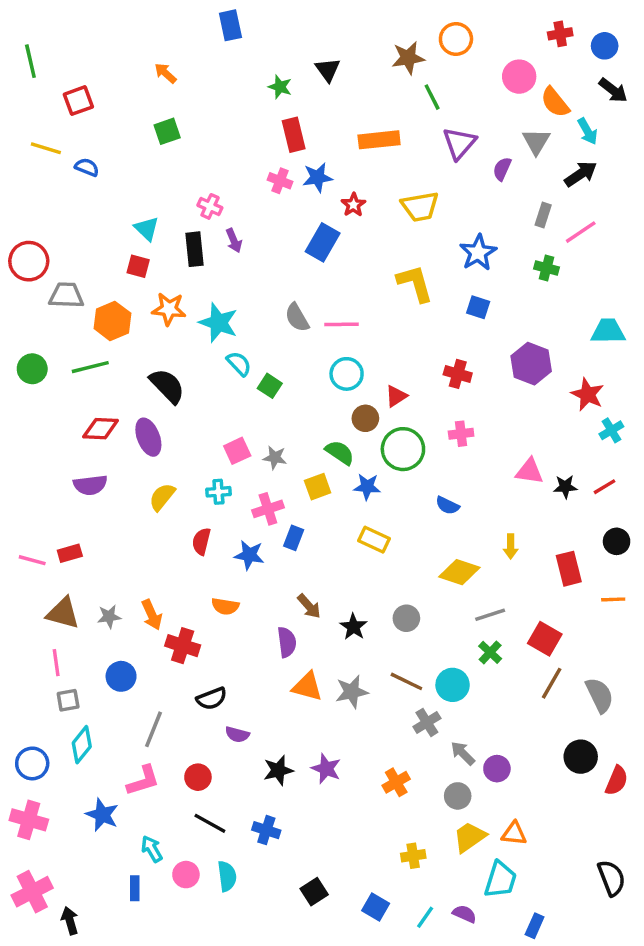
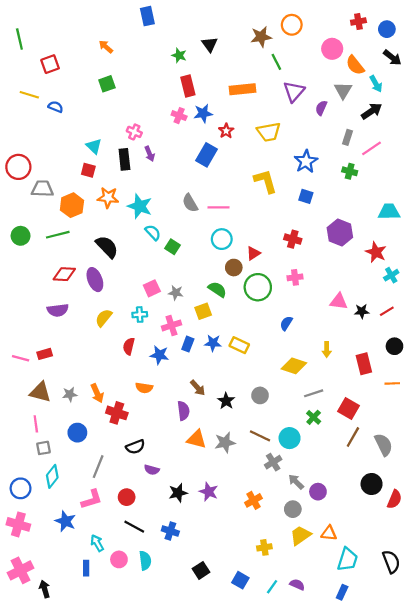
blue star: (367, 487) -> (213, 343), moved
blue semicircle: (447, 505) -> (286, 323), turned 96
cyan trapezoid: (500, 880) -> (347, 559), moved

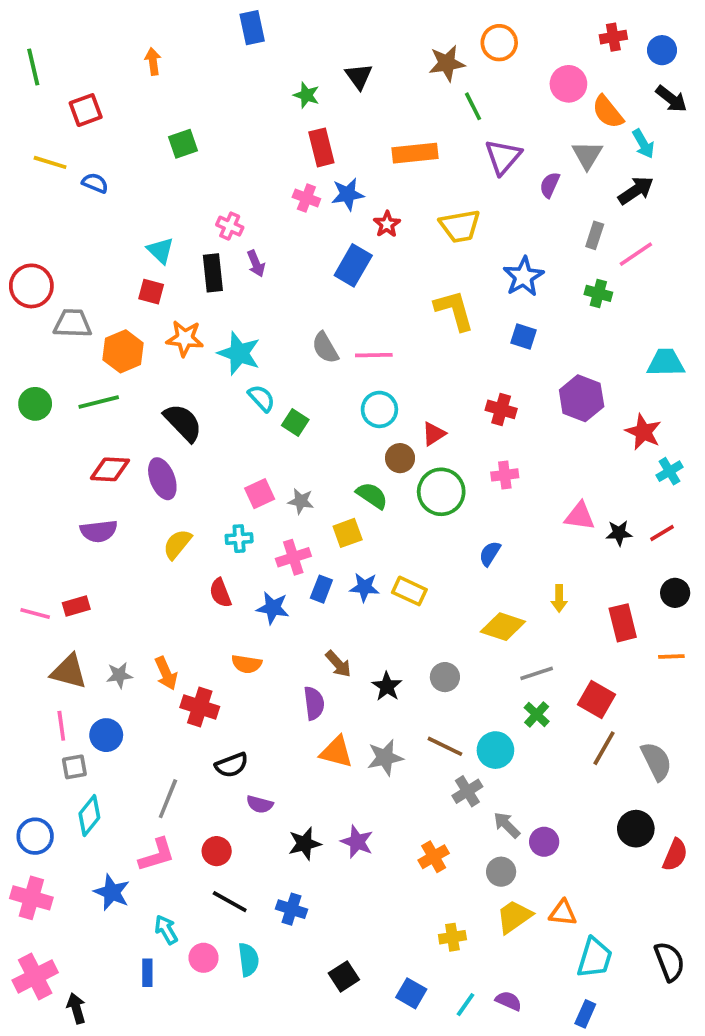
orange arrow: (106, 47) -> (153, 61), moved, turned 40
red semicircle: (129, 346) -> (220, 593), turned -35
blue circle: (77, 433) -> (106, 735), moved

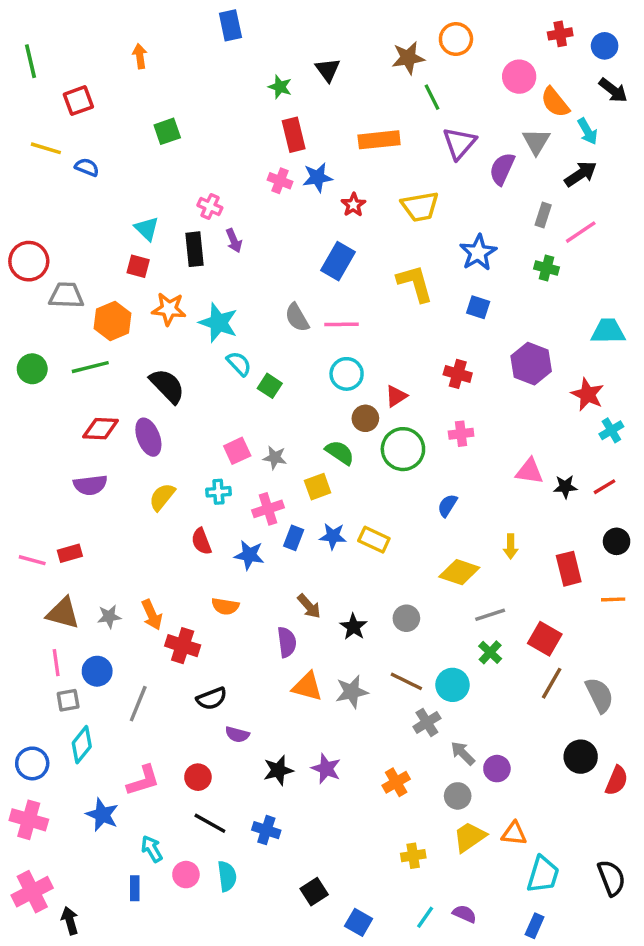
purple semicircle: (550, 185) -> (502, 169), size x1.4
blue rectangle: (353, 265) -> (338, 261), moved
gray line: (168, 799) -> (138, 704), moved
blue square: (411, 993) -> (359, 922), moved

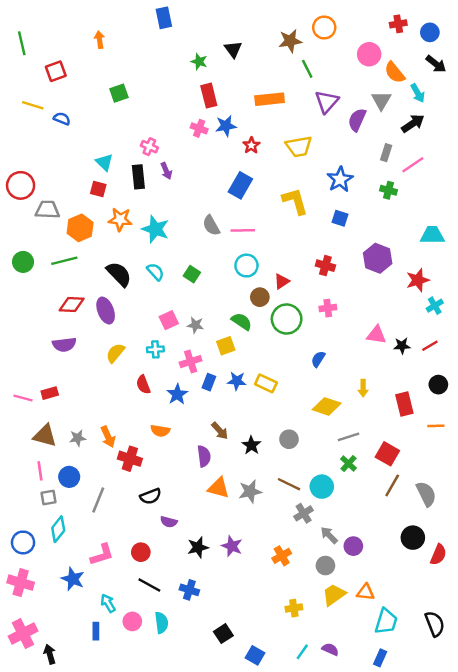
cyan semicircle: (239, 364) -> (155, 272), moved
red star: (587, 394) -> (418, 280), turned 30
blue star: (249, 555) -> (177, 394), turned 30

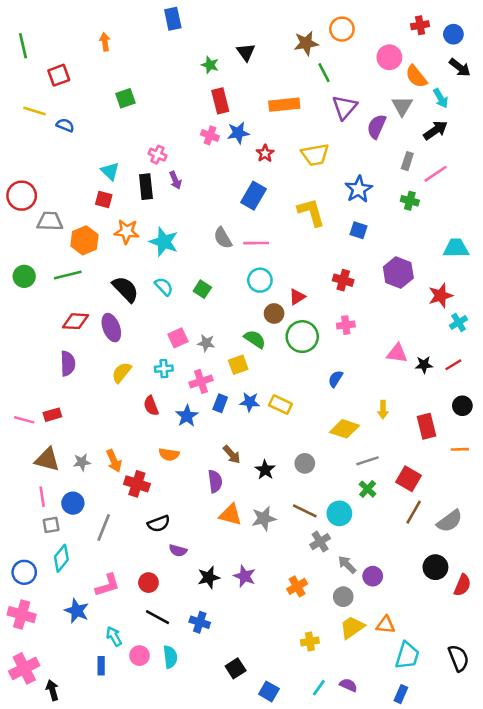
purple semicircle: (64, 345) -> (68, 363), turned -85
gray semicircle: (426, 494) -> (450, 521), turned 80

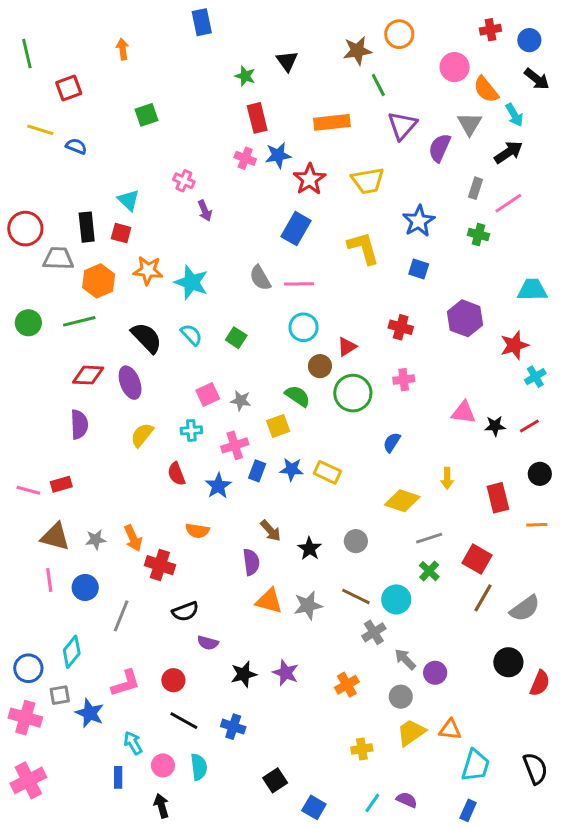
red star: (265, 153) -> (310, 179), size x1.5
black rectangle: (146, 187) -> (87, 227), moved
gray square: (51, 525) -> (60, 695), moved
black arrow: (52, 690) -> (161, 806), moved

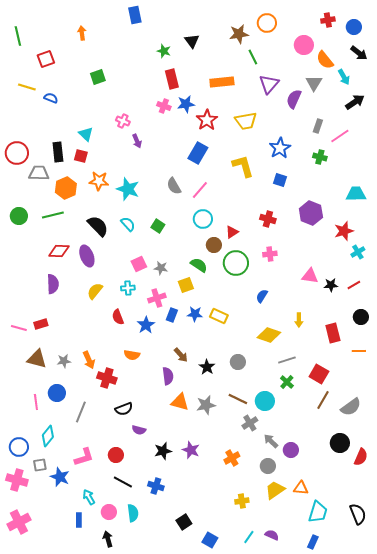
black arrow: (508, 152) -> (355, 102), moved
pink line: (299, 284) -> (200, 190), turned -48
pink line: (49, 580) -> (36, 402), moved

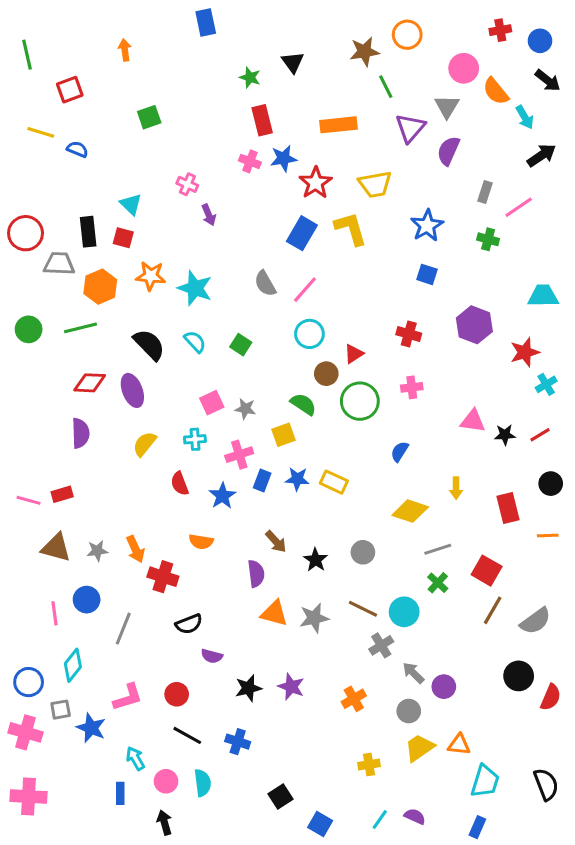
gray triangle: (314, 83) -> (447, 106), moved
yellow L-shape: (243, 166) -> (351, 229), moved
pink cross: (19, 522) -> (29, 797), turned 30

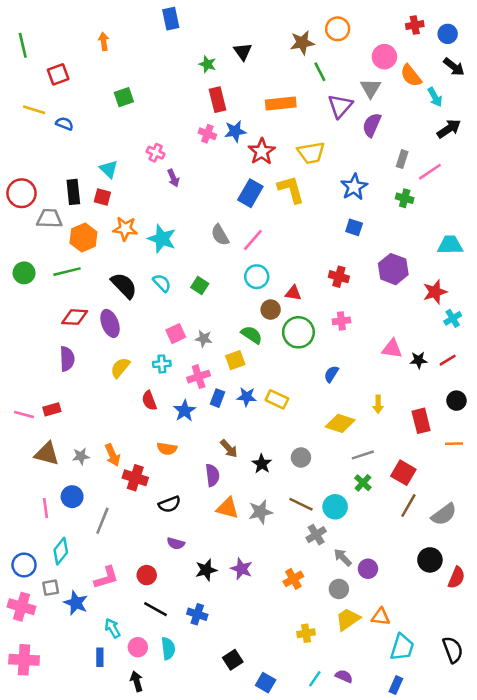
red triangle: (354, 354) -> (293, 293), turned 42
black semicircle: (189, 624) -> (169, 504), moved

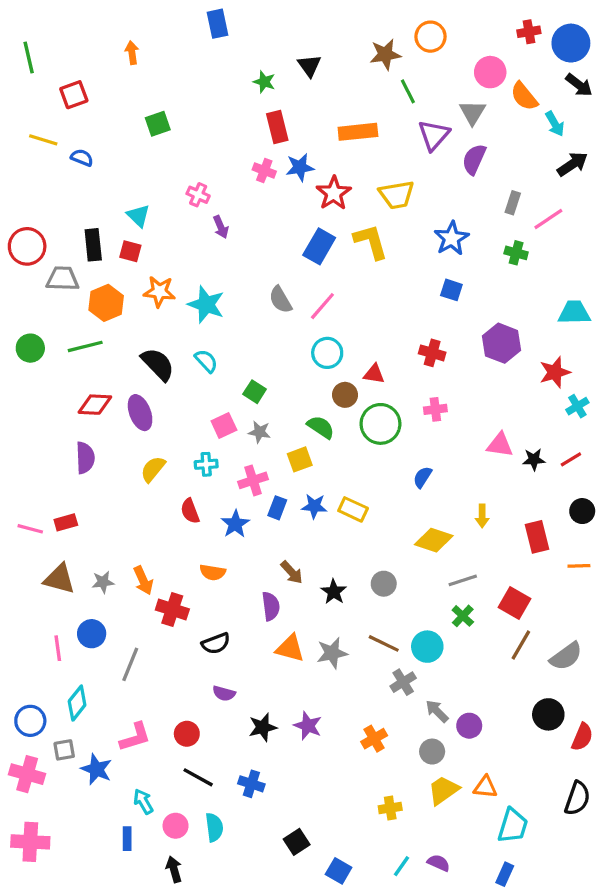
blue circle: (448, 34) -> (571, 43), size x1.5
green square: (200, 286) -> (255, 392), moved
black semicircle: (453, 650) -> (577, 798), moved, turned 40

